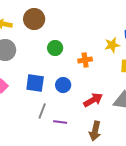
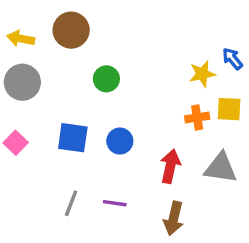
orange cross: (85, 60) -> (197, 118), moved
red arrow: (93, 100) -> (170, 166), turned -48
gray line: (42, 111) -> (71, 203), moved

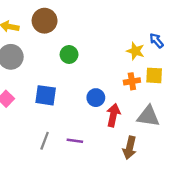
yellow star: (202, 74) -> (135, 51), turned 30
blue circle: (120, 141) -> (96, 98), moved
brown arrow: (174, 218) -> (130, 148), moved

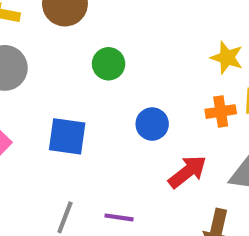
blue circle: (96, 98) -> (152, 124), moved
red arrow: (113, 115) -> (187, 172), turned 40

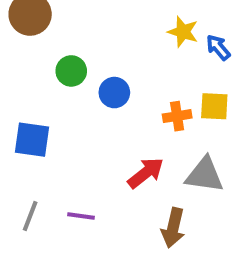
yellow star: (227, 58) -> (183, 32), moved
blue circle: (152, 124) -> (114, 93), moved

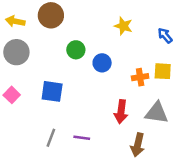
yellow star: (183, 32) -> (123, 26), moved
red arrow: (146, 173) -> (121, 112), turned 135

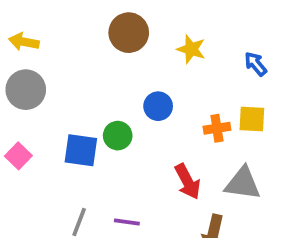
brown circle: (51, 15) -> (129, 33), moved
green circle: (76, 50) -> (118, 136), moved
red arrow: (121, 112) -> (188, 182), turned -35

